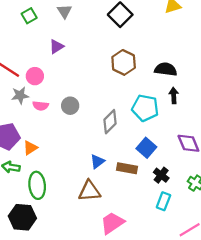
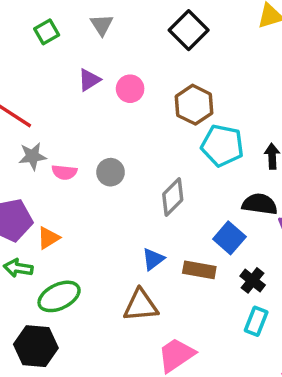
black semicircle: (166, 69) -> (260, 204), moved
pink circle: (35, 76) -> (130, 89), moved
cyan pentagon: (145, 108) -> (222, 146), moved
green ellipse: (37, 185) -> (59, 296), turned 70

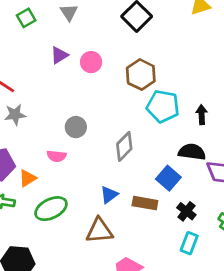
pink semicircle: (64, 172) -> (57, 156), moved
green ellipse: (59, 296) -> (51, 209), moved

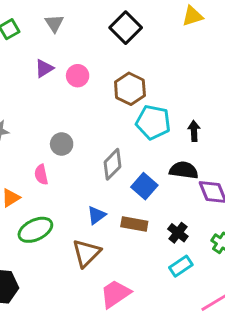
pink semicircle: (57, 156) -> (41, 175), turned 72
blue square: (168, 178) -> (144, 186), moved
brown triangle: (99, 231) -> (86, 253), turned -40
cyan rectangle: (189, 243) -> (181, 266), turned 35

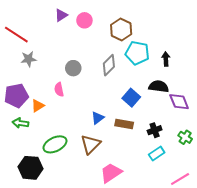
gray diamond: (112, 164) -> (109, 65), moved
green ellipse: (35, 230) -> (55, 144), moved
black cross: (178, 233) -> (155, 130), turned 32

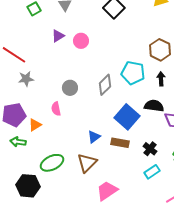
brown hexagon: (121, 30) -> (160, 50), moved
blue square: (131, 98) -> (127, 117), size x1.4
black cross: (155, 130) -> (150, 149), turned -32

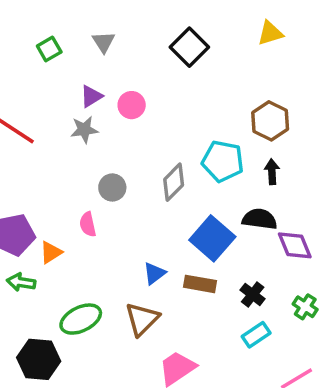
gray star: (26, 79) -> (84, 130), moved

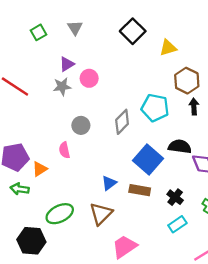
yellow triangle: (270, 33) -> (168, 48), moved
pink circle: (132, 105) -> (89, 78), moved
black arrow: (272, 172) -> (194, 107), moved

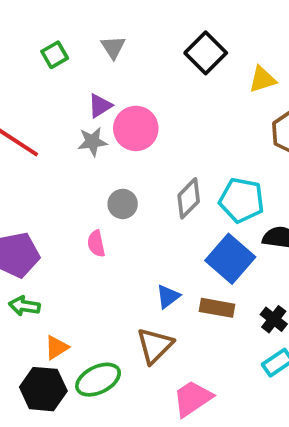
pink circle: (89, 78) -> (136, 128), size x1.5
cyan pentagon: (155, 108) -> (242, 200), moved
orange triangle: (40, 169) -> (57, 347), moved
green ellipse: (60, 214) -> (98, 380), moved

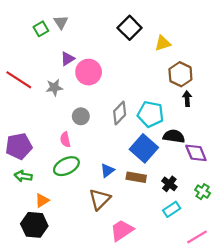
gray triangle: (113, 47) -> (61, 22), moved
gray star: (92, 142) -> (54, 88), moved
green ellipse: (98, 380) -> (66, 166), moved

